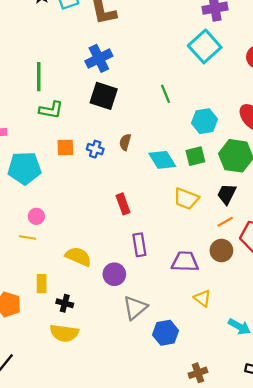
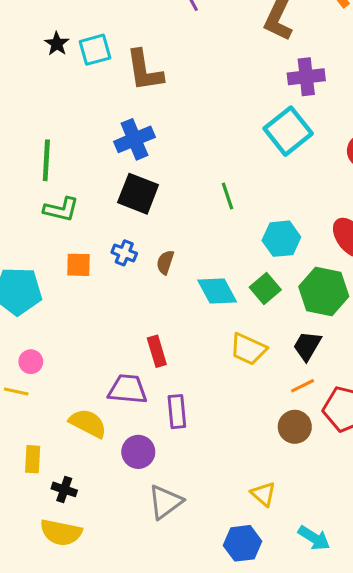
blue cross: (95, 149) -> (124, 253), moved
green square: (195, 156) -> (265, 289), turned -30
purple trapezoid: (185, 262) -> (128, 389), moved
blue hexagon: (166, 333) -> (243, 543), moved

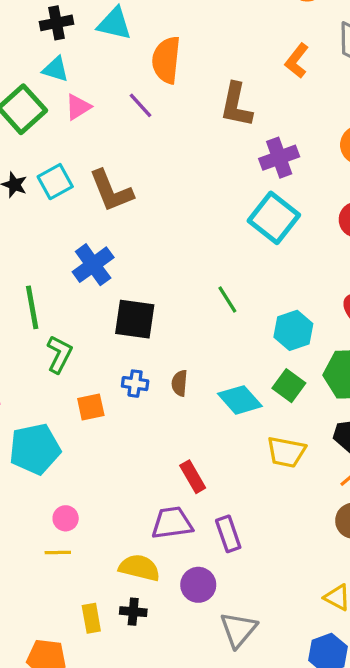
blue cross: (134, 139) -> (93, 265), moved
green L-shape: (61, 209) -> (59, 354), turned -63
black cross: (64, 489) -> (133, 612), moved

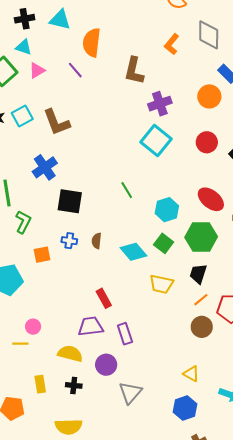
pink circle: (66, 518) -> (33, 327), moved
black cross: (133, 612) -> (74, 385), moved

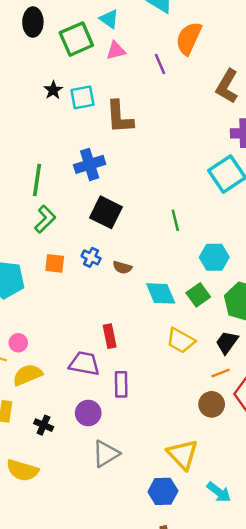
brown semicircle: (97, 241) -> (122, 267), turned -98
yellow semicircle: (70, 354) -> (28, 375), moved, turned -55
yellow triangle: (191, 374) -> (183, 454), size x1.6

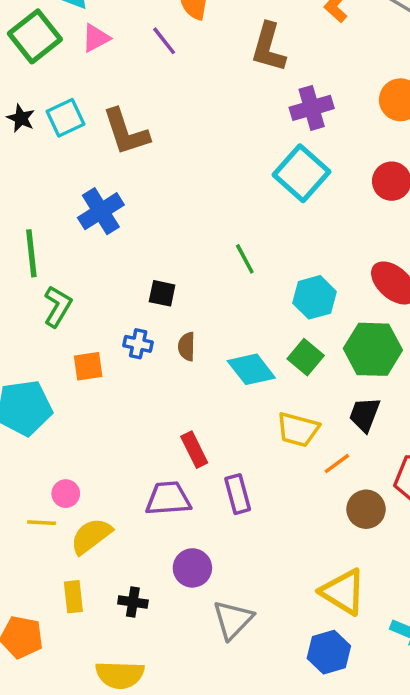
black square: (106, 212) -> (162, 293), moved, size x0.6
brown semicircle: (122, 267) -> (187, 347), turned 90
orange line: (221, 373) -> (337, 464), moved
purple rectangle: (121, 384) -> (238, 494), moved

